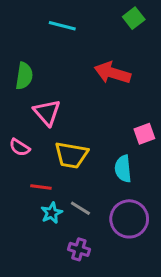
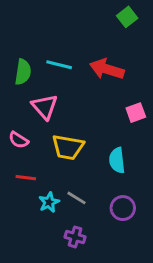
cyan line: (62, 26) -> (59, 65), moved
pink square: (144, 134) -> (136, 113), moved
red line: (41, 187) -> (26, 178), moved
purple circle: (129, 219) -> (123, 208), size x0.7

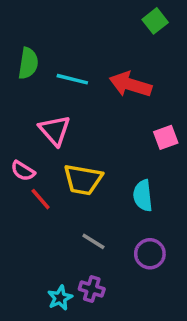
green semicircle: (23, 72) -> (28, 63), moved
red line: (26, 178) -> (41, 199), moved, turned 42
cyan star: (49, 202) -> (60, 298), moved

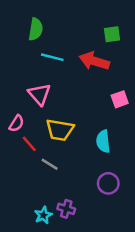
green square: (155, 21) -> (112, 34), moved, turned 30
green semicircle: (28, 63) -> (36, 29), moved
pink semicircle: (23, 171) -> (17, 123), turned -90
gray line: (93, 241) -> (50, 164), moved

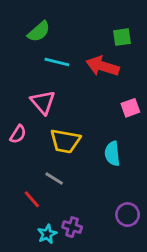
green semicircle: (36, 29) -> (39, 32), turned 40
red line: (29, 144) -> (32, 199), moved
purple circle: (108, 183) -> (128, 215), moved

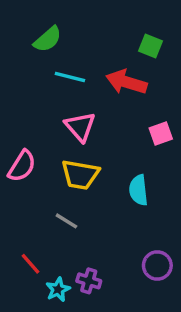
green square: (122, 37) -> (150, 46), turned 30
pink triangle: (43, 102) -> (80, 127), moved
pink semicircle: (18, 134) -> (22, 166), size x1.4
red line: (32, 199) -> (30, 264), moved

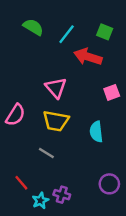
green semicircle: (48, 39) -> (33, 27), turned -108
cyan line: (70, 77) -> (67, 34), moved, turned -66

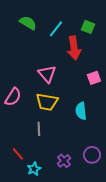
red arrow: (88, 57) -> (74, 48), turned -115
gray line: (46, 153) -> (39, 129), turned 56
purple cross: (62, 195) -> (64, 161), moved, turned 32

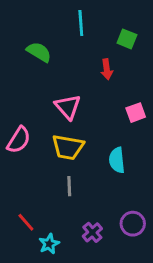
green semicircle: (28, 23) -> (39, 52), moved
cyan line: (56, 29) -> (81, 23), moved, turned -42
red arrow: (74, 48) -> (107, 69), size x0.6
gray line: (39, 129) -> (69, 186), moved

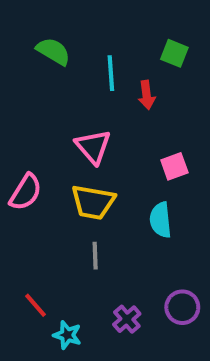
cyan line: (81, 23) -> (111, 73), moved
green semicircle: (39, 52) -> (53, 51), moved
pink square: (136, 113) -> (174, 166), moved
cyan star: (49, 244) -> (67, 335), turned -30

